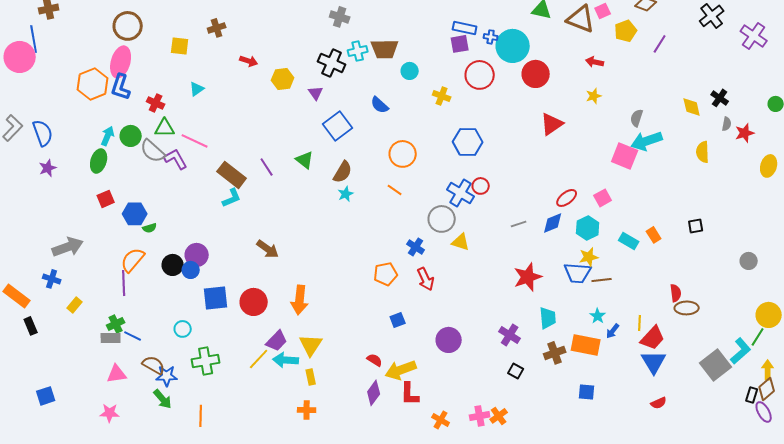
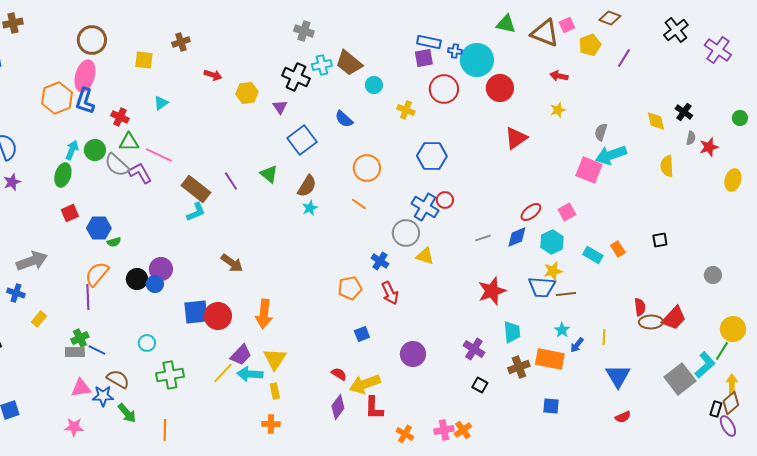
brown trapezoid: (385, 49) -> (349, 63), turned 40
blue square: (216, 298) -> (196, 312), moved
red trapezoid: (653, 338) -> (674, 318), moved
blue star: (167, 376) -> (103, 396), moved

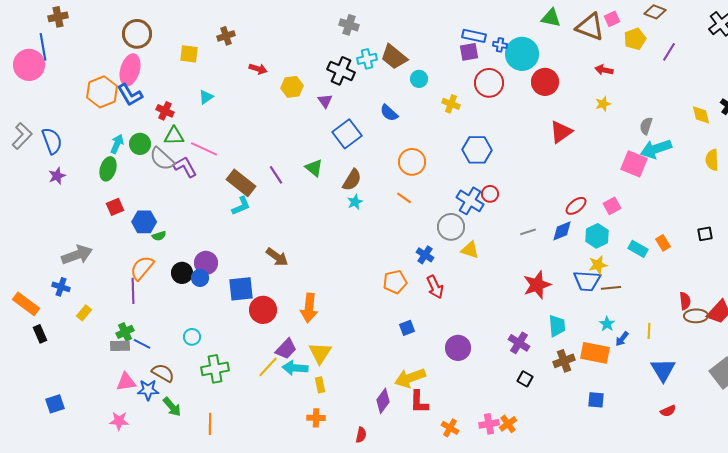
blue L-shape: (85, 101) -> (130, 95), turned -48
blue square: (196, 312) -> (241, 289), moved
red semicircle: (339, 374) -> (361, 435), moved, turned 70

